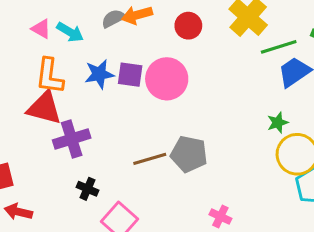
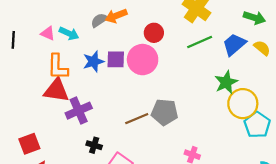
red circle: (188, 26) -> (154, 33), moved
green line: (279, 47) -> (200, 42), moved
green star: (278, 123) -> (226, 82), size x1.5

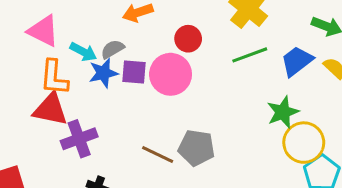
gray semicircle: (99, 20) -> (113, 49), moved
pink triangle: (48, 33) -> (43, 31), size x1.6
cyan arrow: (69, 33) -> (83, 52), moved
brown line: (137, 119) -> (158, 155), turned 45

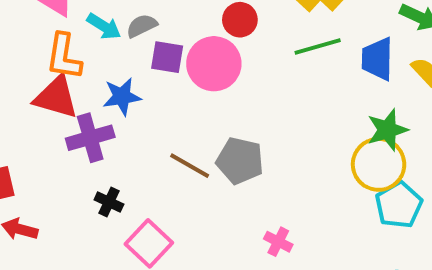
blue trapezoid: (297, 61) -> (377, 59), turned -56
blue star: (103, 73) -> (122, 96), moved
green star: (283, 112) -> (387, 130), moved

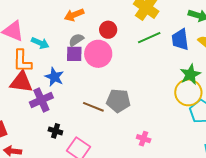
gray semicircle: (142, 26) -> (76, 40), moved
blue star: (122, 96) -> (54, 77), turned -30

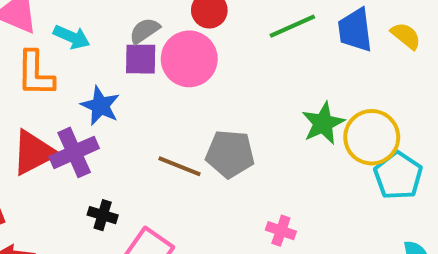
green star: (190, 74) -> (323, 123), moved
red triangle: (21, 82) -> (34, 153), moved, turned -35

